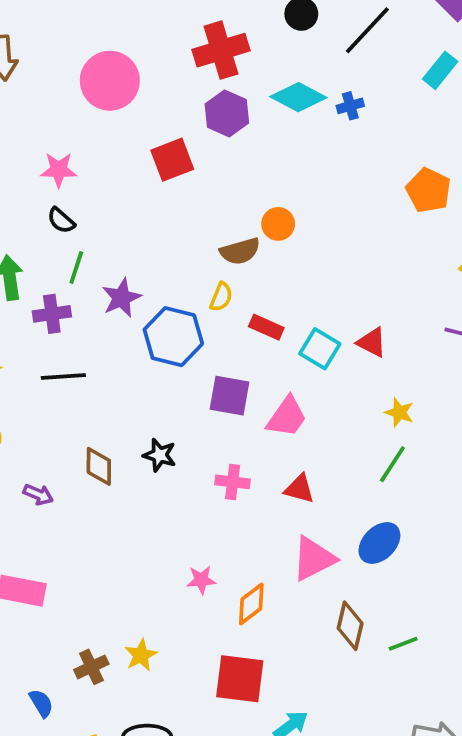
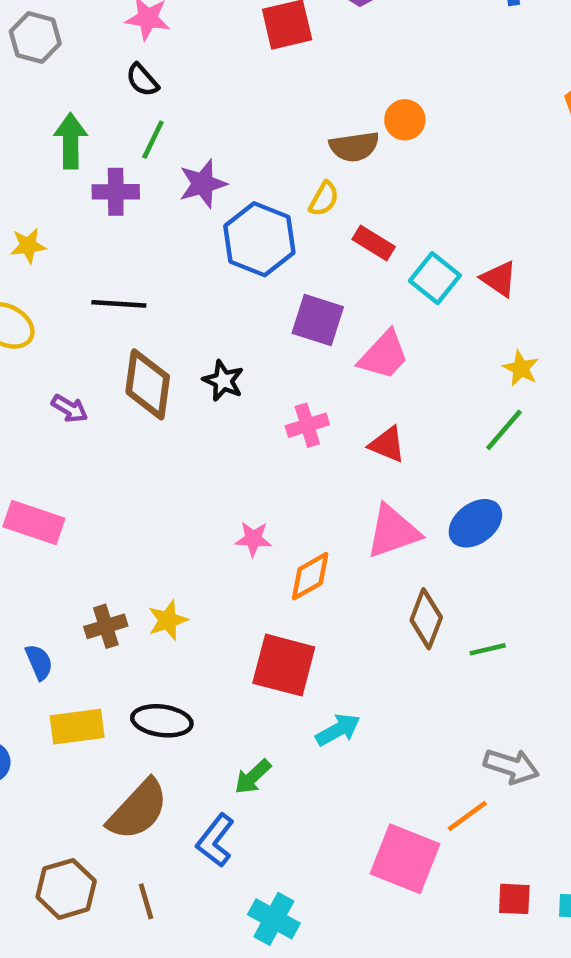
black line: (63, 376) -> (119, 304), moved
brown diamond: (99, 466) -> (148, 384), size x1.4
pink cross: (233, 482) -> (307, 425), turned -32

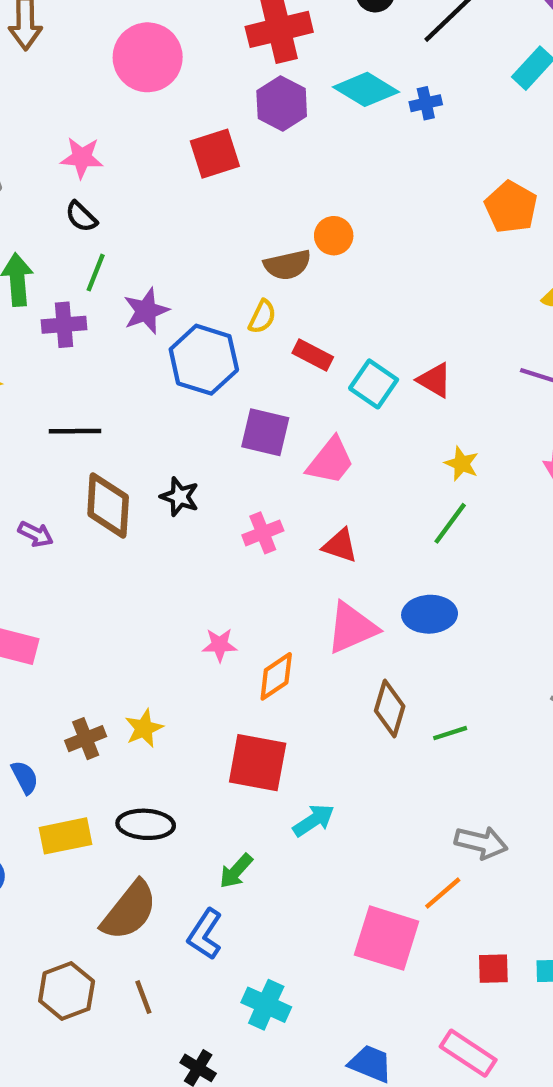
blue ellipse: (475, 523) -> (430, 614), turned 39

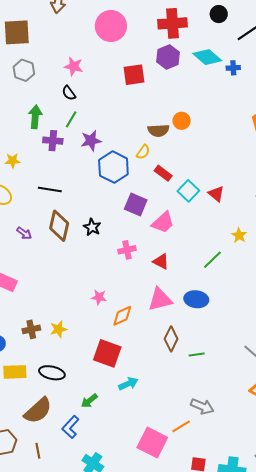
yellow star: (462, 464) -> (239, 235), moved

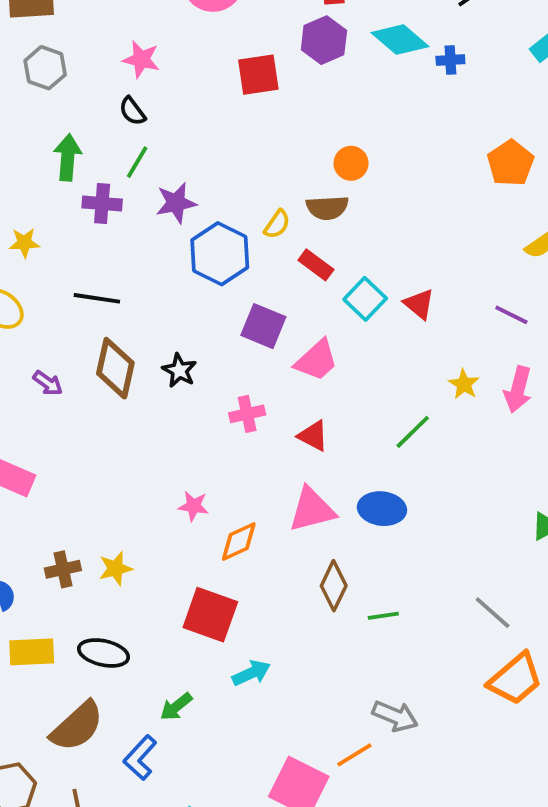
brown semicircle: (158, 130) -> (327, 208), moved

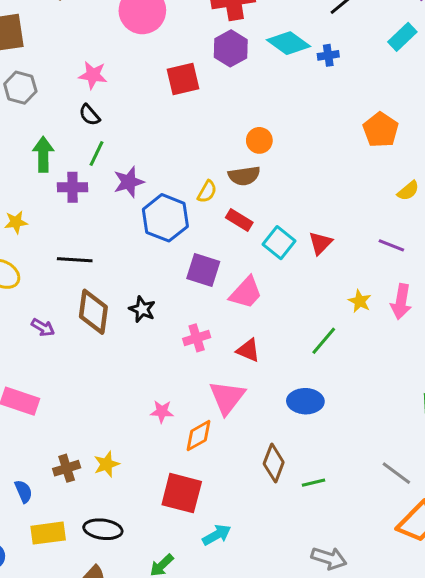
red triangle: (419, 304) -> (320, 243), turned 40
pink triangle: (312, 510) -> (227, 397), moved, turned -33

